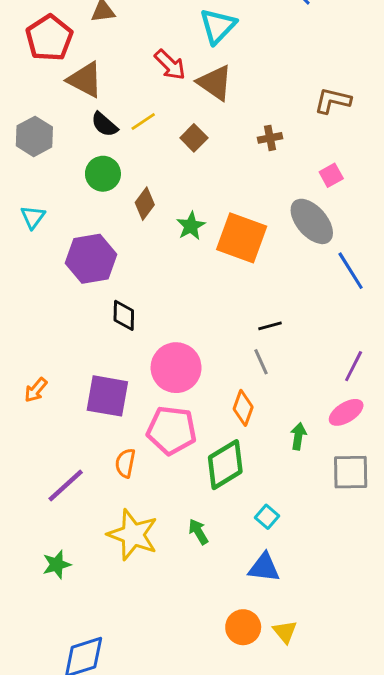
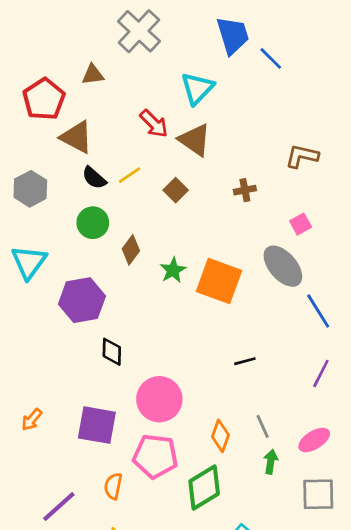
cyan triangle: (33, 217) -> (29, 262), size x1.6
gray line: (261, 362) -> (263, 426), moved
purple line: (354, 366) -> (321, 373), moved

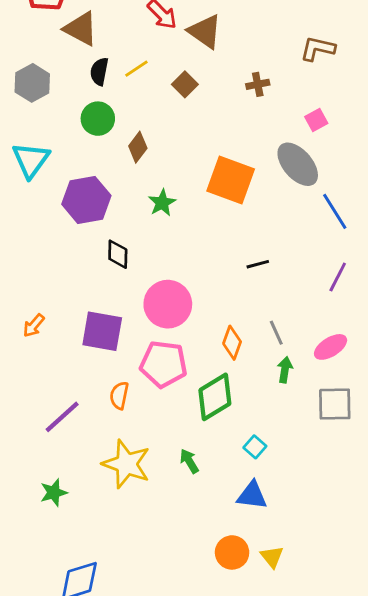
black semicircle: (94, 178) -> (99, 71), turned 60
green star: (173, 270) -> (162, 203), moved

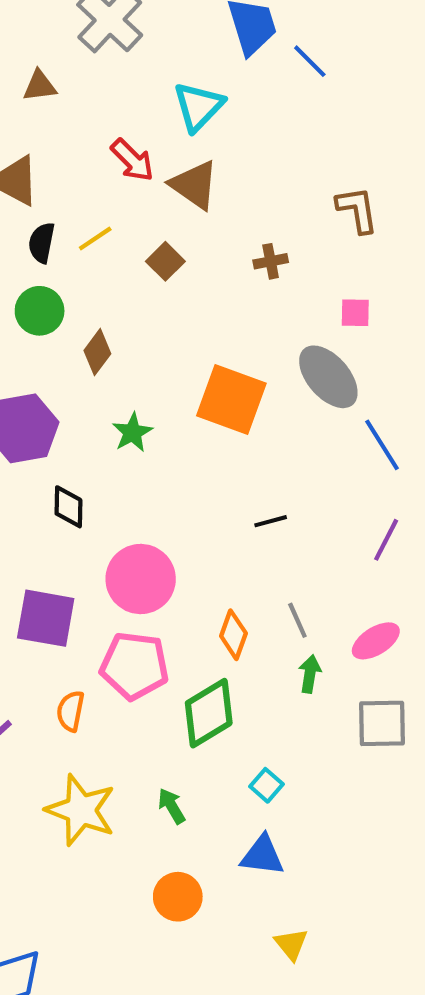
brown L-shape: (318, 49) -> (357, 210), turned 68
pink square: (316, 120) -> (355, 313), turned 30
orange circle: (232, 552) -> (178, 897), moved

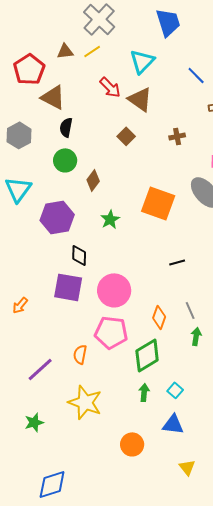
blue line: (310, 61) -> (196, 75), moved
yellow line: (95, 239) -> (92, 51), moved
purple square: (46, 618) -> (68, 287), moved
green arrow: (172, 806) -> (144, 392), moved, turned 36

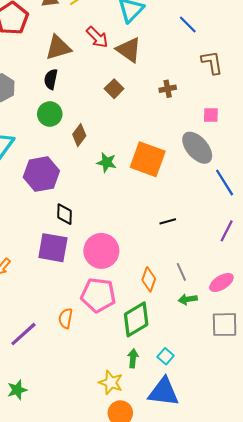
brown triangle: (53, 97) -> (58, 48), moved, turned -44
green star: (110, 219) -> (107, 162), moved, turned -30
green arrow: (196, 336) -> (188, 299), turned -108
yellow star: (85, 402) -> (111, 382), moved, size x0.7
blue triangle: (173, 424) -> (163, 392), size x1.4

